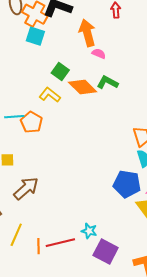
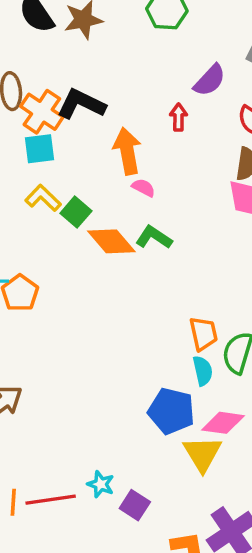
cyan square: (35, 36) -> (39, 149), turned -30
yellow L-shape: (50, 95) -> (43, 198), moved
purple square: (106, 251) -> (135, 505), moved, size x0.7

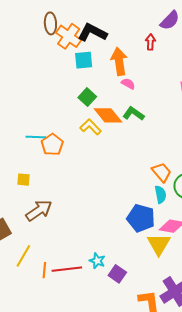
cyan square: (39, 149) -> (84, 60), moved
yellow L-shape: (43, 198) -> (91, 127), moved
orange trapezoid: (203, 334) -> (162, 172), turned -30

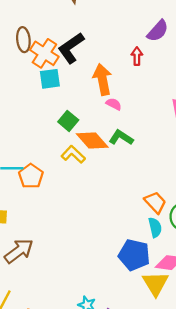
black L-shape: (92, 32) -> (71, 48), turned -60
cyan square: (84, 60) -> (50, 79), moved

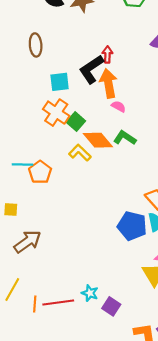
black L-shape: (71, 48) -> (91, 69), moved
orange cross: (44, 53) -> (56, 113), moved
red arrow: (137, 56) -> (107, 54), moved
blue pentagon: (134, 255) -> (132, 226), moved

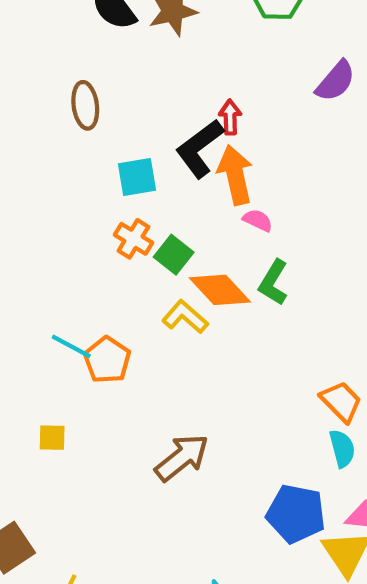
orange cross: (56, 113) -> (133, 239), size x0.7
green L-shape: (125, 138) -> (273, 283), turned -90
cyan line: (23, 164) -> (71, 346), turned 30
blue pentagon: (132, 226) -> (296, 514), moved
brown arrow: (28, 242) -> (182, 458), moved

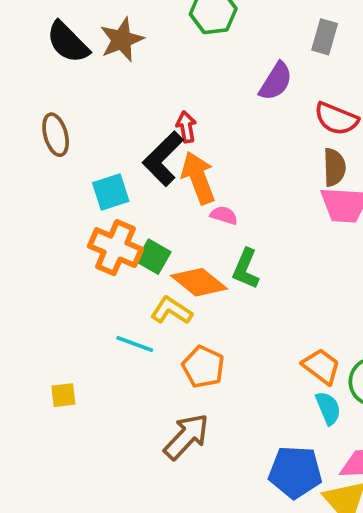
orange cross: (133, 239) -> (115, 248), size x1.5
cyan line: (71, 346) -> (135, 344), moved
orange pentagon: (107, 360) -> (203, 367), moved
yellow square: (52, 438) -> (63, 395), moved

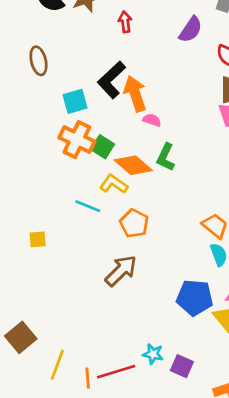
red arrow: (186, 127) -> (125, 22), moved

